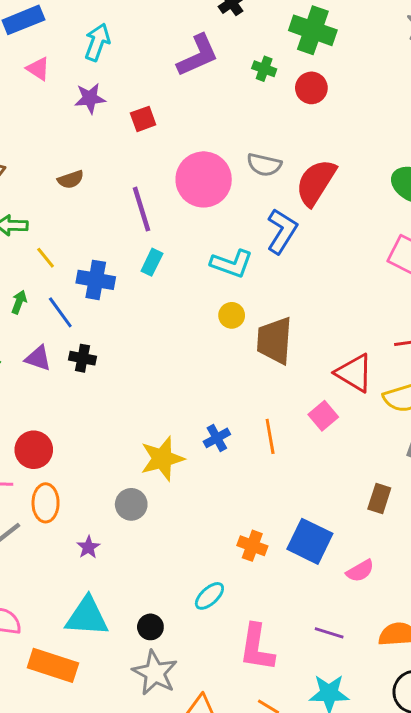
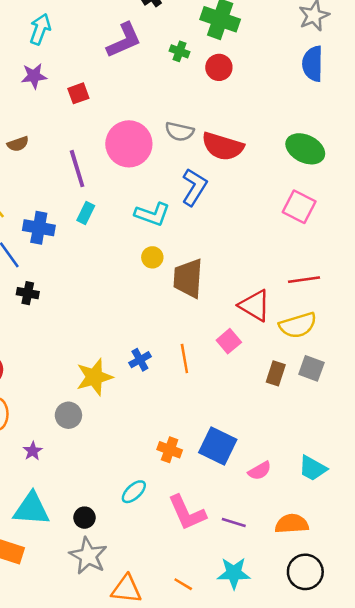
red semicircle: (316, 182) -> (223, 146), turned -105
brown rectangle: (379, 498) -> (276, 373), moved
pink L-shape: (257, 648) -> (187, 513), moved, turned -33

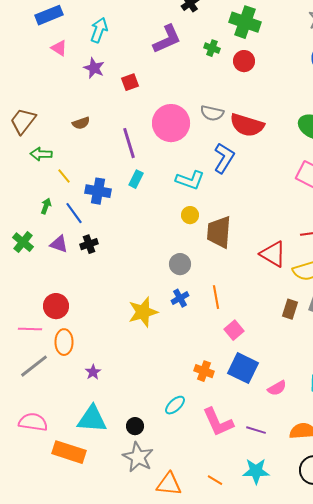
purple star: (34, 76) -> (94, 68), turned 30
black cross: (28, 293) -> (89, 244), turned -30
pink square: (229, 341) -> (234, 330), moved
gray circle: (68, 415) -> (180, 264), moved

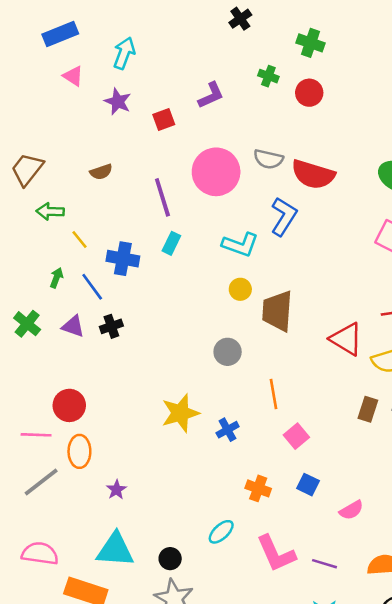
green cross: (245, 22) -> (311, 43), size x0.7
purple L-shape: (167, 39) -> (211, 95), moved, size x0.7
blue cross: (180, 298) -> (228, 430), moved
blue square: (243, 368) -> (308, 485), size x0.6

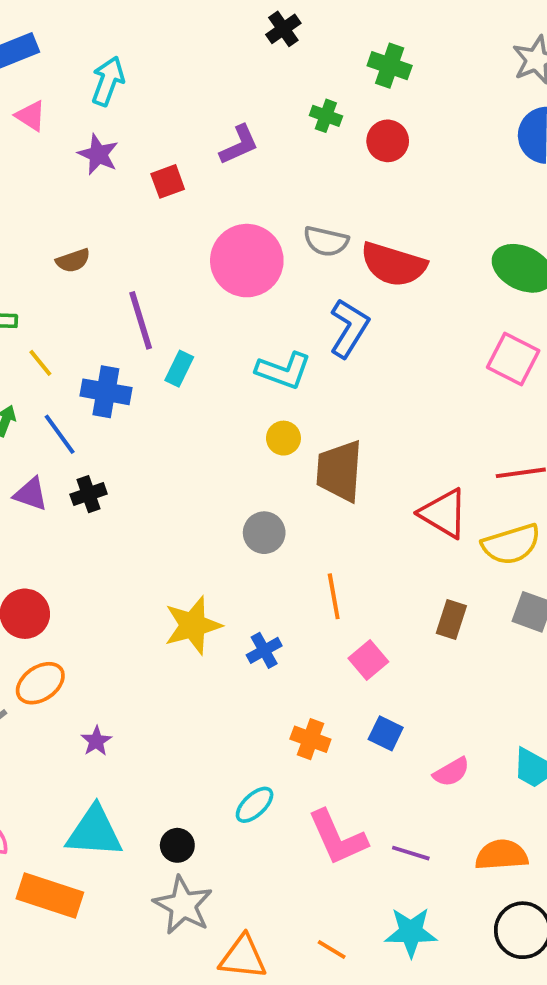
purple line: (162, 197) -> (141, 320), moved
brown rectangle: (368, 409) -> (451, 620), moved
orange ellipse: (79, 451) -> (40, 683), turned 56

